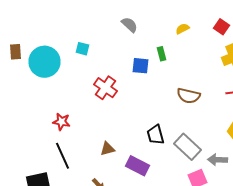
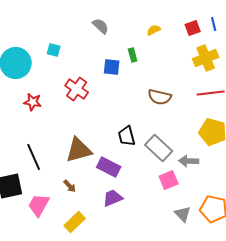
red square: (222, 27) -> (193, 28), turned 35
red star: (62, 122) -> (33, 102), moved
brown triangle: (108, 149) -> (79, 150), size x1.8

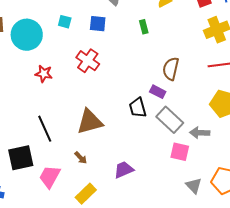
blue square: (112, 67) -> (98, 24), moved
brown semicircle: (160, 97) -> (171, 69), turned 90
purple rectangle: (109, 167) -> (158, 92), moved, size x0.7
pink square: (169, 180) -> (180, 152), turned 36

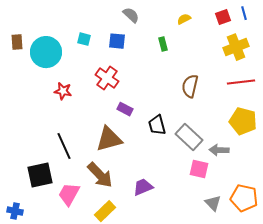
purple rectangle: (158, 92) -> (125, 109), moved
brown arrow: (81, 158) -> (100, 175), size x2.0

